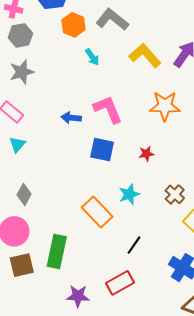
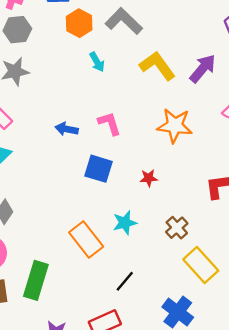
pink L-shape: (108, 109) -> (109, 123), size x0.7

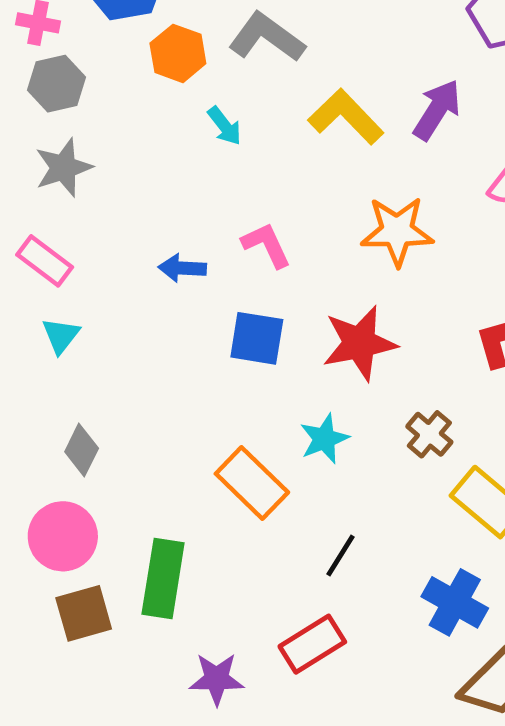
red star: (149, 178) -> (360, 343), size x2.0

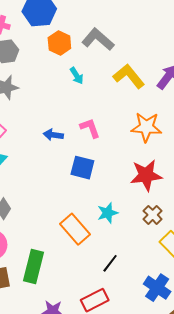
red star: (360, 343) -> (146, 175), moved

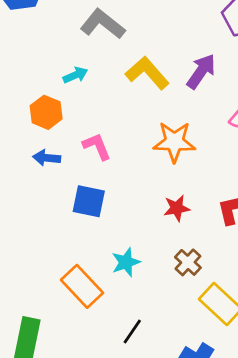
orange hexagon: (59, 43) -> (46, 112), moved
cyan arrow: (77, 76) -> (75, 75), turned -78
red star: (146, 175) -> (177, 208), size x0.6

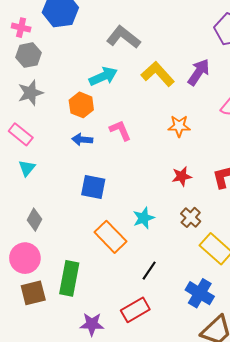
cyan arrow: (75, 75) -> (103, 76), size x1.5
orange star: (174, 142) -> (179, 126), size x0.7
blue square: (89, 201) -> (93, 187), moved

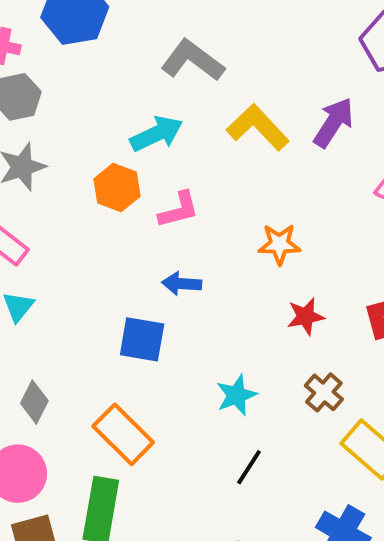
orange star: (179, 126) -> (279, 244), moved
pink L-shape: (120, 130) -> (179, 210), moved, turned 100
blue arrow: (82, 140) -> (182, 284), moved
orange rectangle: (110, 237) -> (123, 434), moved
black line: (149, 271) -> (249, 467), moved

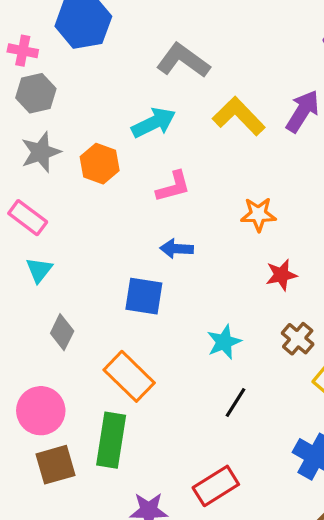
orange hexagon: (117, 188) -> (100, 164), moved
gray diamond: (34, 402) -> (62, 332), moved

